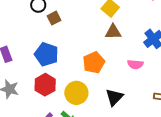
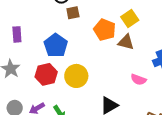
orange pentagon: (94, 62) -> (105, 30), moved, turned 30
yellow circle: (76, 93) -> (76, 76), moved

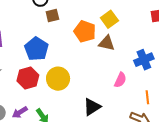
pink semicircle: (138, 80) -> (120, 80), turned -84

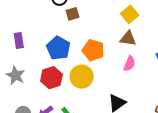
orange pentagon: (85, 31) -> (93, 50), moved
pink semicircle: (120, 80) -> (129, 64), moved

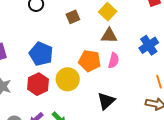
brown square: (72, 14) -> (73, 17), moved
orange pentagon: (93, 50) -> (90, 61), moved

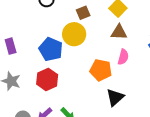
orange pentagon: (90, 61) -> (101, 70), moved
yellow circle: (68, 79) -> (74, 34), moved

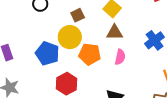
orange pentagon: (101, 70) -> (90, 54), moved
red hexagon: (47, 79) -> (67, 84), moved

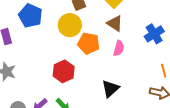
brown triangle: (115, 32) -> (115, 23), turned 30
blue pentagon: (47, 53) -> (30, 16), moved

